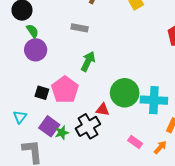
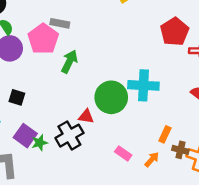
pink pentagon: (65, 90) -> (43, 39), moved
cyan cross: (154, 100) -> (143, 85), moved

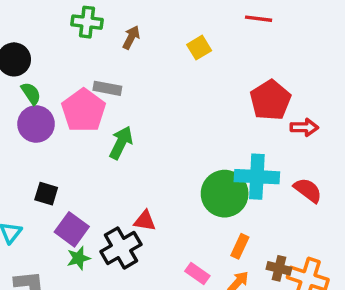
cyan cross: (143, 85) -> (257, 177), moved
green circle: (111, 97) -> (225, 194), moved
orange rectangle: (165, 134) -> (240, 246), moved
purple square: (25, 136) -> (72, 229), moved

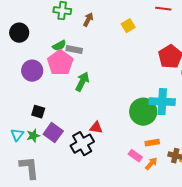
green semicircle: (31, 93) -> (59, 46), moved, turned 96
orange rectangle: (240, 246) -> (152, 143), turned 56
green star: (79, 258) -> (33, 136), moved
pink rectangle: (197, 273) -> (135, 156), moved

